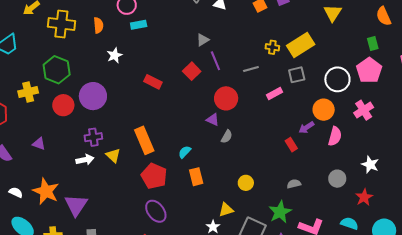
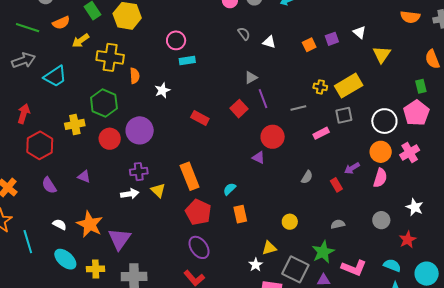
orange semicircle: (98, 25) -> (135, 76), moved
orange circle: (324, 110) -> (381, 152), moved
gray semicircle: (227, 137) -> (307, 177), moved

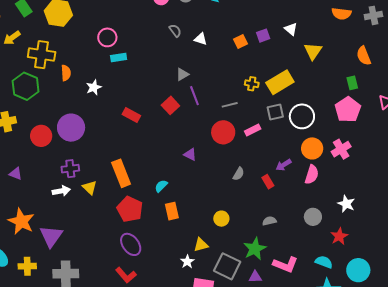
green hexagon: (104, 103) -> (26, 86), moved
white circle: (384, 121) -> (302, 116), moved
red circle: (273, 137) -> (223, 132), moved

